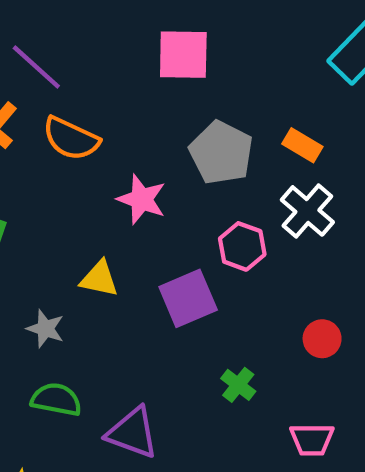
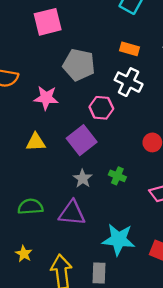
orange rectangle: (302, 145) -> (129, 49), moved
gray star: (45, 329) -> (83, 179), moved, turned 30

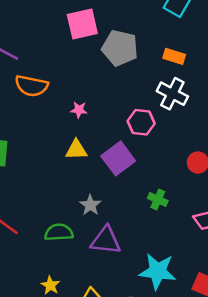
gray pentagon: (79, 65) -> (120, 48), moved
pink star: (46, 98) -> (79, 110), size x0.6
yellow triangle: (36, 142) -> (76, 150), moved
gray star: (83, 179) -> (90, 205), moved

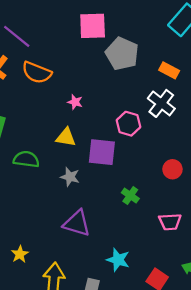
purple square: (118, 158) -> (102, 152), turned 32
gray star: (90, 205) -> (70, 177), moved, turned -30
green semicircle: (59, 232) -> (26, 159), moved
cyan star: (158, 271) -> (118, 260), size x0.7

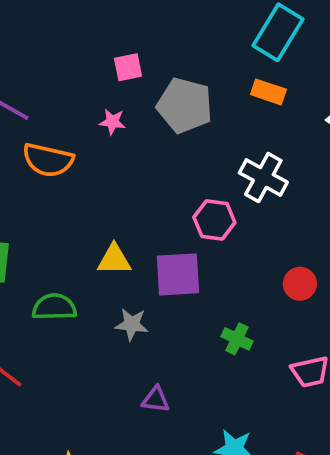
pink square: (93, 26) -> (128, 67), size x0.6
orange rectangle: (169, 70) -> (268, 92), moved
pink star: (75, 102) -> (112, 122), moved
purple triangle: (77, 223) -> (156, 400), size x0.6

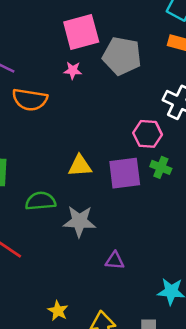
pink square: (128, 67) -> (81, 32), size x1.8
gray star: (132, 324) -> (79, 221), moved, size x1.4
green cross: (237, 339) -> (161, 167), moved

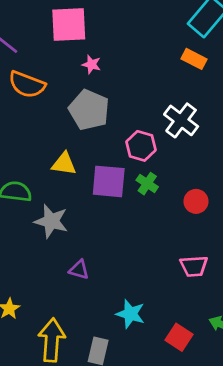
pink square: (81, 32) -> (69, 25), moved
gray pentagon: (122, 56) -> (89, 110), moved
pink star: (73, 70) -> (91, 64), moved

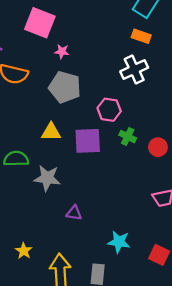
pink square: (69, 25) -> (40, 23), turned 32
white cross: (181, 120) -> (134, 70), moved, turned 36
green cross: (147, 184) -> (128, 137), moved

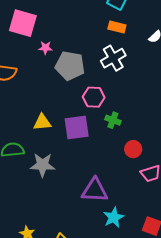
gray pentagon: (65, 87) -> (70, 66), moved
red circle: (158, 147) -> (133, 149), moved
purple triangle: (74, 213) -> (95, 190), moved, size x1.8
cyan star: (119, 242) -> (114, 217), turned -30

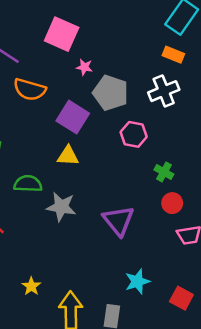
green cross: (113, 120) -> (164, 172), moved
purple square: (77, 127) -> (73, 117), moved, turned 32
purple triangle: (95, 190) -> (118, 221), moved, turned 40

